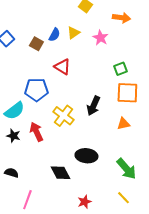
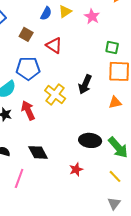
brown square: (36, 44) -> (26, 34), moved
green square: (120, 69) -> (112, 47), turned 32
black ellipse: (86, 156) -> (90, 140), moved
black diamond: (60, 173) -> (38, 152), moved
red star: (84, 202) -> (76, 169), moved

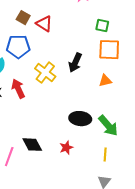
brown square: (26, 34) -> (23, 18), moved
black diamond: (38, 152) -> (32, 145), moved
yellow line: (115, 176) -> (105, 155), turned 48

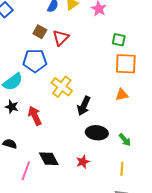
red triangle: (44, 24) -> (61, 38), turned 42
black arrow: (75, 63) -> (84, 106), moved
red arrow: (18, 89) -> (35, 116), moved
green arrow: (108, 126) -> (125, 140), size x0.6

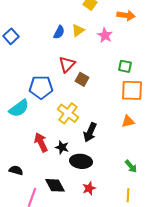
brown square: (40, 32) -> (82, 79), moved
black star: (12, 107) -> (62, 147), moved
black ellipse: (97, 133) -> (81, 161), moved

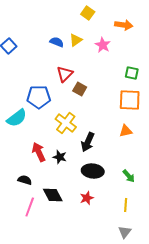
blue semicircle: (59, 32) -> (57, 42), turned -96
green square: (125, 66) -> (132, 73), moved
black ellipse: (81, 161) -> (93, 171), moved
black semicircle: (16, 170) -> (25, 180), moved

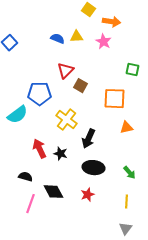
orange arrow: (124, 25) -> (112, 22), moved
yellow triangle: (76, 40) -> (76, 37), turned 32
orange square: (130, 100) -> (114, 99), moved

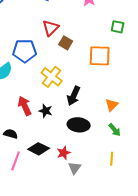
orange triangle: (126, 128) -> (112, 105), moved, turned -32
black diamond: (54, 192) -> (39, 149), turned -35
red star: (88, 195) -> (64, 153), moved
gray triangle: (126, 229) -> (75, 168), moved

